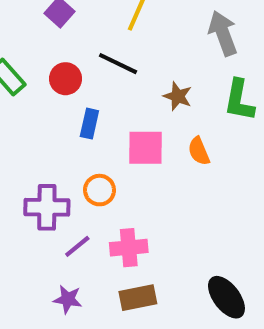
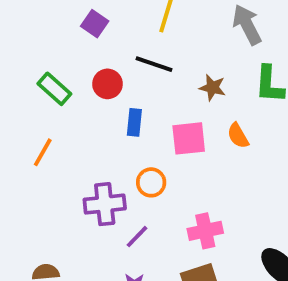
pink cross: (129, 248) -> (205, 231), moved

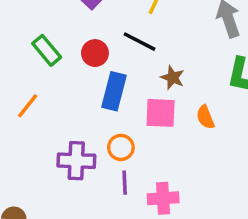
brown star: (212, 88) -> (173, 78), moved
blue rectangle: (134, 122) -> (114, 91), size x1.5
purple line: (137, 237) -> (125, 183), moved, turned -55

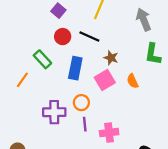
green rectangle: (47, 50) -> (42, 59), moved
red circle: (95, 53) -> (63, 37), moved
pink square: (161, 113) -> (105, 80), turned -30

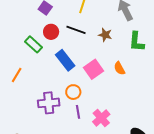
brown star: (111, 58) -> (105, 35), moved
green rectangle: (42, 59) -> (34, 44), moved
blue rectangle: (75, 68) -> (65, 60), turned -45
pink cross: (109, 133) -> (101, 118), turned -30

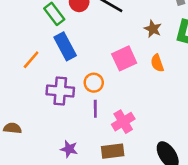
brown star: (105, 35) -> (153, 29), moved
blue rectangle: (65, 60) -> (65, 46), moved
orange line: (17, 75) -> (31, 60), moved

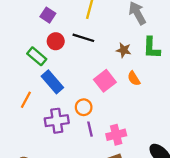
pink cross: (123, 122) -> (116, 135), turned 30

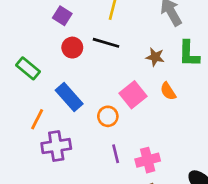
green rectangle: (37, 56) -> (28, 68), moved
orange circle: (84, 107) -> (108, 116), moved
purple cross: (57, 121) -> (56, 146), moved

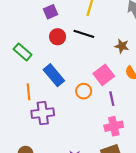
purple square: (62, 16) -> (50, 12), turned 32
orange line: (37, 119) -> (29, 92), turned -35
purple line: (116, 154) -> (112, 99), moved

